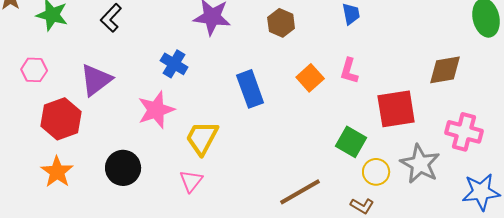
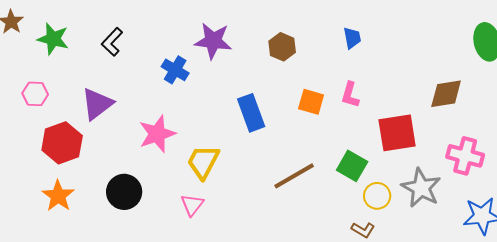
blue cross: (174, 64) -> (175, 70), moved
orange square: (310, 78) -> (311, 102), turned -32
brown line: (300, 192) -> (294, 176), moved

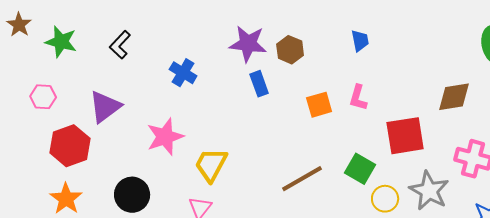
purple star: (213, 41) -> (248, 44), moved
orange square: (311, 102) -> (319, 105), turned -32
blue rectangle: (251, 113) -> (259, 84), moved, size x0.7

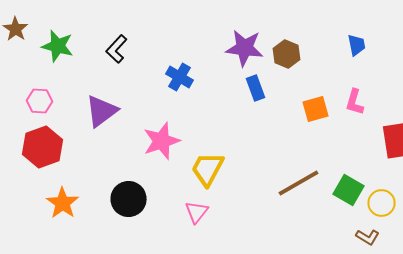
red hexagon: (70, 146) -> (43, 147), moved
green square: (360, 169) -> (349, 190), moved

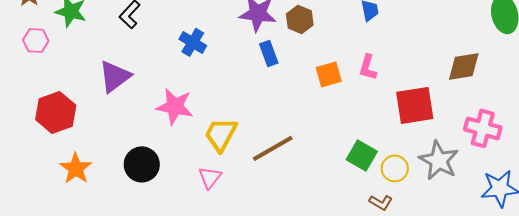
pink hexagon: (40, 101) -> (36, 40), moved
pink star: (162, 141) -> (175, 106), turned 30
brown line: (299, 183) -> (273, 148), moved

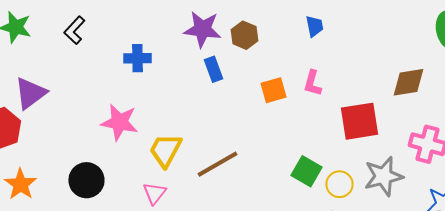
blue cross: (193, 42) -> (137, 58), turned -32
purple triangle: (115, 76) -> (30, 93), moved
gray star: (439, 160) -> (383, 176), turned 30

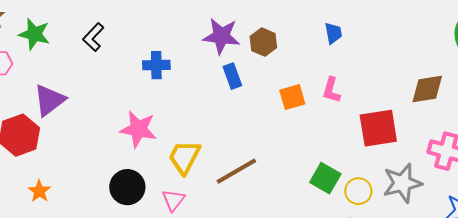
black circle: (86, 180) -> (127, 187), moved
orange star: (20, 184) -> (39, 191), size x0.7

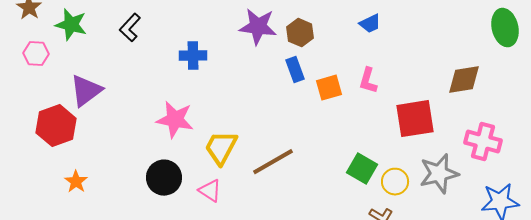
blue trapezoid: (333, 33) -> (370, 24), turned 75
blue rectangle: (232, 76) -> (295, 70), moved
pink triangle: (173, 200) -> (210, 191), turned -35

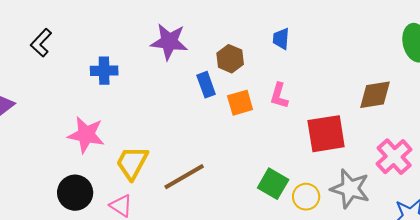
blue trapezoid: (370, 24) -> (281, 39), turned 120
brown hexagon: (300, 33) -> (230, 59), moved
pink cross: (483, 142) -> (394, 157), turned 33
gray star: (439, 174) -> (350, 189), turned 30

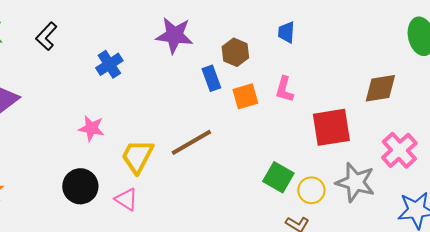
blue cross: (104, 71) -> (109, 64), turned -32
pink star: (86, 135) -> (91, 128), size x0.7
brown line: (184, 177) -> (191, 142), moved

